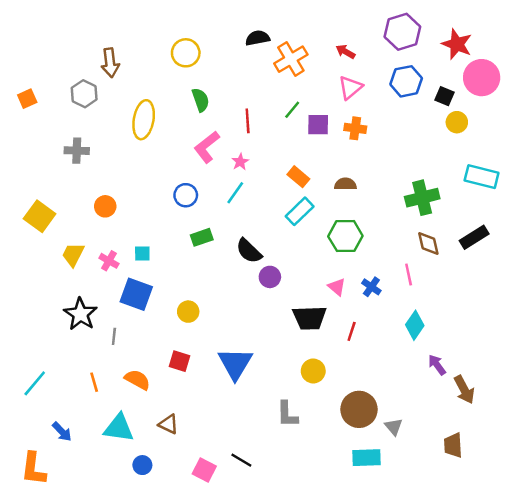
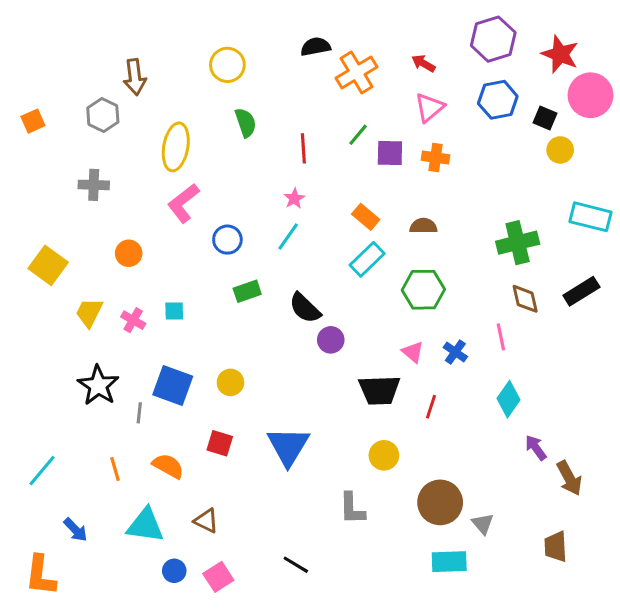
pink L-shape: (207, 147) -> (183, 203), moved
blue square: (136, 294) -> (173, 385), moved
pink square: (204, 470) -> (218, 577), moved, turned 30

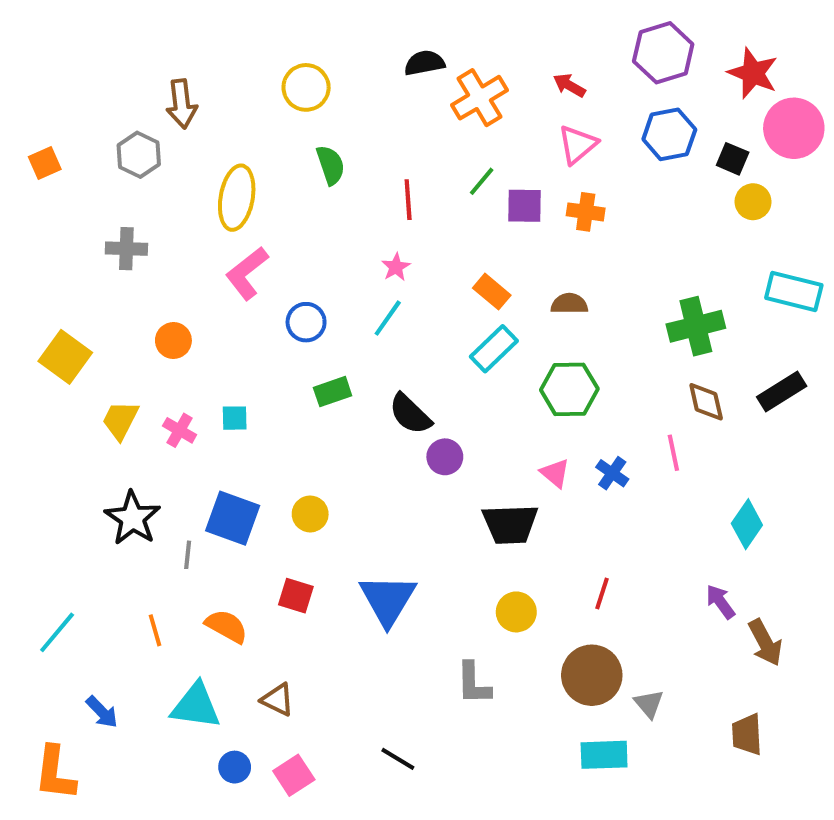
cyan diamond: (508, 399) -> (747, 524), moved
red line: (431, 407) -> (602, 594), moved

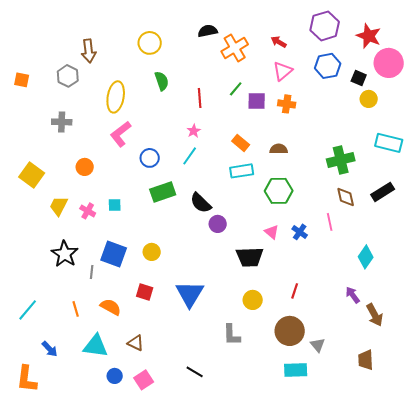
orange square: (45, 163) -> (22, 80), turned 35
cyan rectangle: (494, 349) -> (242, 171), turned 35
green rectangle: (333, 392) -> (163, 192), size x1.4

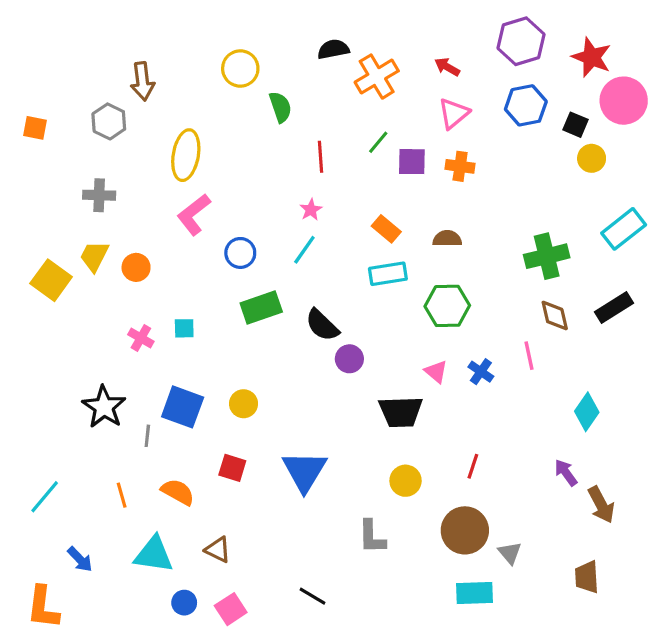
green semicircle: (162, 81) -> (280, 107), moved
cyan rectangle: (389, 143) -> (624, 229), turned -52
yellow trapezoid: (59, 206) -> (94, 256), moved

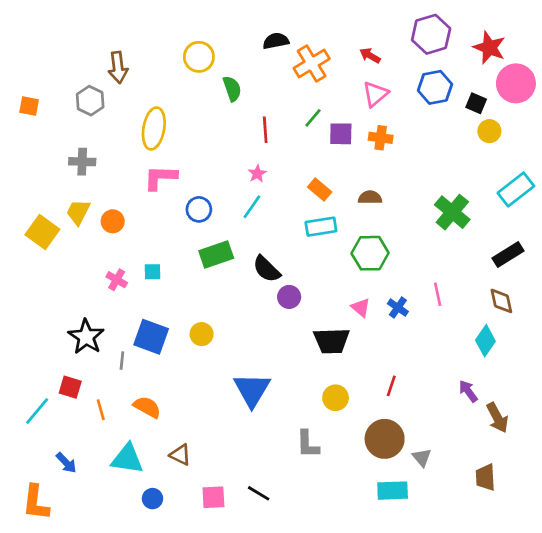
pink L-shape: (194, 214) -> (160, 178), turned 40
green cross: (547, 256) -> (452, 212), turned -36
brown diamond: (555, 316) -> (501, 301), moved
red square: (232, 468) -> (70, 387), moved
pink square: (231, 609) -> (213, 497), moved, turned 30

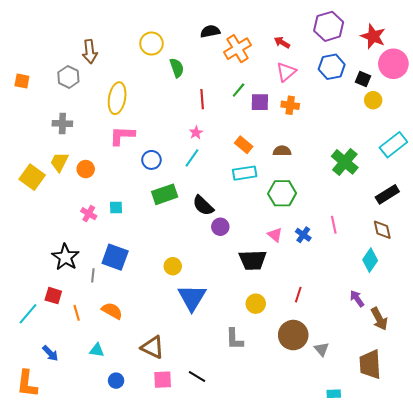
yellow circle: (202, 334) -> (173, 266), moved
brown triangle: (180, 455) -> (152, 347), moved, size x1.4
cyan triangle: (127, 459) -> (97, 350), size x0.6
brown trapezoid: (485, 477) -> (370, 364), size x1.4
cyan rectangle: (393, 491) -> (334, 394), moved, size x0.6

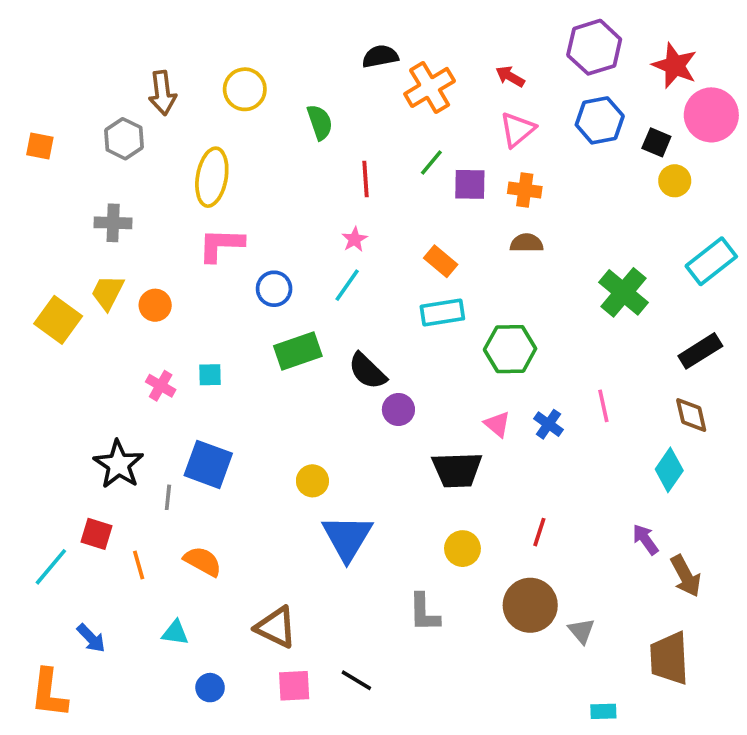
yellow circle: (151, 44) -> (245, 89), moved
brown semicircle: (282, 151) -> (527, 243), moved

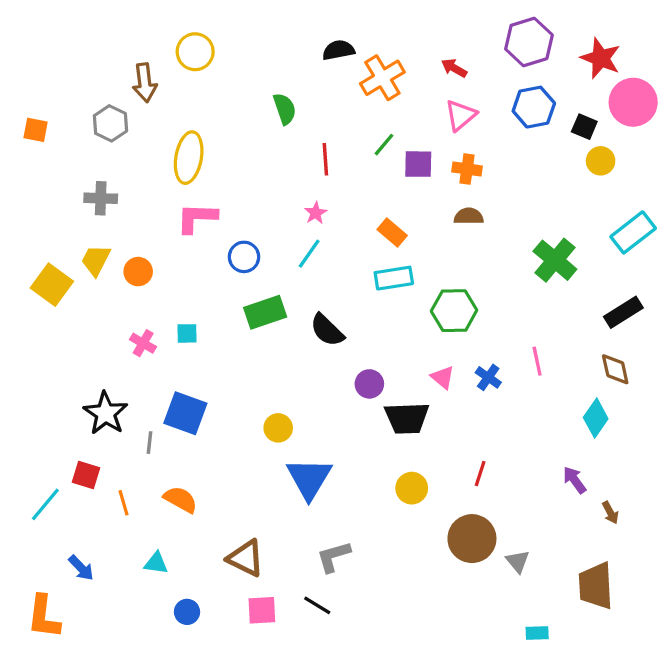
yellow circle: (245, 89) -> (195, 52), moved
purple circle: (398, 409) -> (369, 384), moved
brown arrow: (686, 576) -> (610, 513), size x0.6
gray L-shape: (424, 613) -> (334, 557), moved, turned 75

